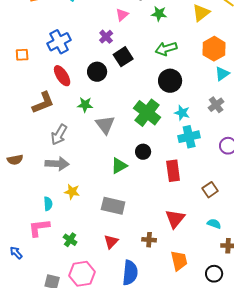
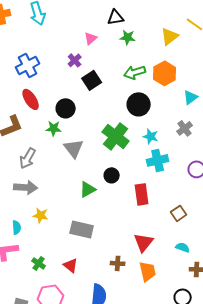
orange hexagon: (214, 49) -> (165, 73), moved
black circle: (97, 72) -> (66, 108), moved
red triangle: (111, 242) -> (71, 265), moved, turned -35
orange trapezoid: (179, 261) -> (148, 271), moved

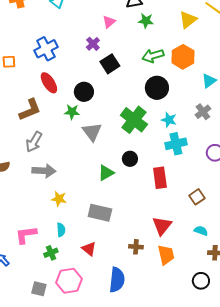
gray arrow: (28, 158) -> (34, 142), moved
cyan semicircle: (17, 227) -> (61, 230), moved
green cross: (39, 263) -> (51, 253), moved, turned 32

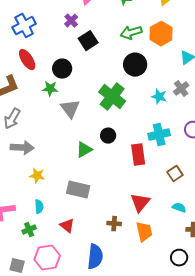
cyan star: (169, 120) -> (159, 97), moved
cyan cross: (176, 144) -> (159, 135), moved

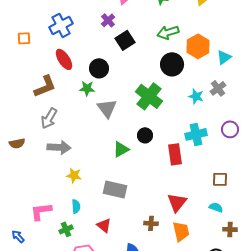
orange hexagon: (161, 34) -> (198, 46), moved
brown square: (175, 174) -> (220, 179), moved, turned 35

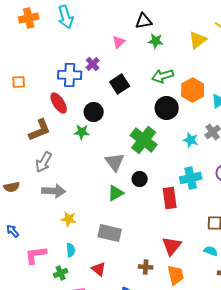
purple cross: (108, 20) -> (93, 64), moved
blue cross: (61, 25) -> (70, 75), moved, turned 30
gray triangle: (107, 108) -> (115, 162), moved
blue arrow: (18, 236) -> (13, 231), moved

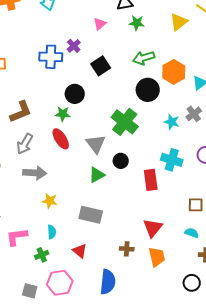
red ellipse: (59, 103) -> (61, 139), moved
cyan cross: (191, 178) -> (172, 160), turned 30

